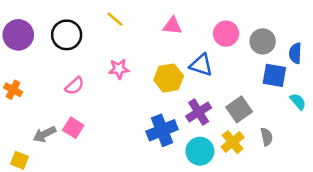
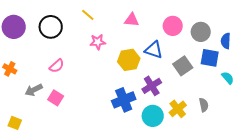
pink star: (119, 69) -> (98, 42), moved
gray square: (239, 109) -> (183, 66), moved
gray arrow: (44, 134) -> (34, 90), moved

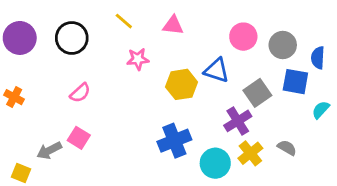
pink triangle: (132, 20) -> (173, 25), moved
cyan semicircle: (228, 78) -> (321, 110), turned -96
purple cross: (152, 86) -> (238, 121), moved
gray arrow: (34, 90) -> (49, 151), moved
gray semicircle: (204, 105) -> (287, 148), turned -48

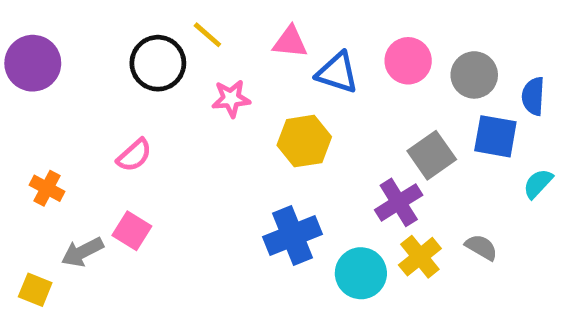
black circle: (72, 38) -> (158, 63), moved
blue triangle: (217, 70) -> (337, 73), moved
orange cross: (14, 97) -> (47, 188), moved

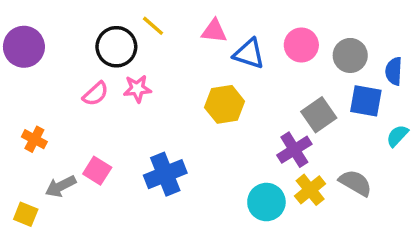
pink star: (231, 99) -> (137, 89), moved
pink semicircle: (134, 155) -> (95, 94), moved
blue cross: (292, 235) -> (165, 174), moved
gray semicircle: (481, 247) -> (355, 183), size x1.4

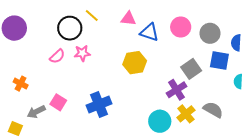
cyan semicircle: (397, 136) -> (238, 81), turned -40

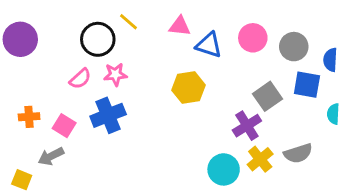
orange cross: (21, 84) -> (29, 117), turned -32
pink square: (58, 102) -> (64, 126), moved
blue cross: (99, 104) -> (108, 115), moved
gray semicircle: (213, 110) -> (298, 153), turned 132

